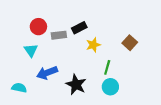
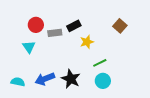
brown square: (130, 43) -> (120, 26), moved
green line: (107, 67) -> (100, 63), turned 48
blue arrow: (47, 73) -> (45, 79), moved

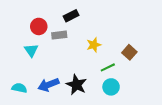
black rectangle: (74, 26) -> (71, 16), moved
brown square: (120, 26) -> (129, 52), moved

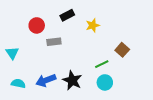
gray rectangle: (59, 35) -> (54, 42), moved
yellow star: (94, 45) -> (93, 25), moved
cyan triangle: (31, 50) -> (12, 53), moved

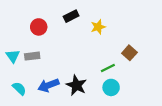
gray rectangle: (54, 42) -> (32, 56), moved
cyan semicircle: (18, 83) -> (19, 89), turned 32

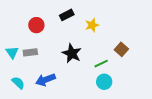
black star: (77, 85) -> (72, 53), moved

